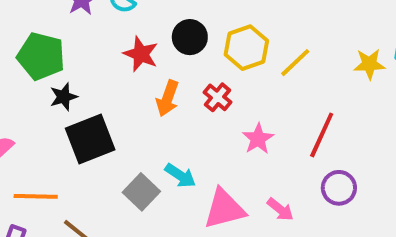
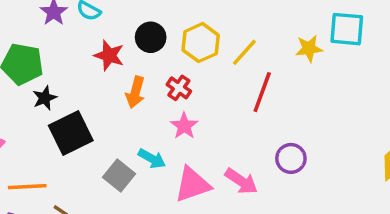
red line: (322, 135) -> (262, 92), moved
pink star: (258, 139) -> (184, 126), moved
pink arrow: (280, 209) -> (241, 181), size x1.4

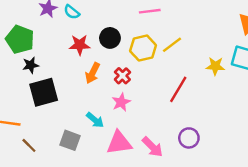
yellow line: (244, 52) -> (172, 45), moved
red star: (109, 55) -> (80, 45), turned -30
gray square: (119, 176) -> (70, 140), moved, turned -30

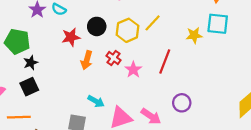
black square: (44, 92) -> (29, 87), moved, size x0.7
pink star: (121, 102) -> (133, 70), moved

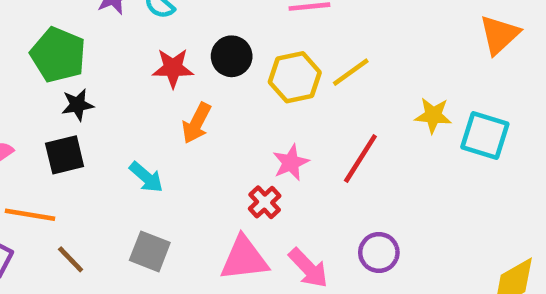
cyan square: (218, 24) -> (485, 135), moved
red cross: (114, 58) -> (265, 202), moved
cyan arrow: (96, 101) -> (146, 177), moved

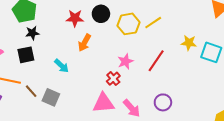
gray square: (150, 251) -> (51, 97), moved
brown line: (71, 259) -> (31, 91), moved

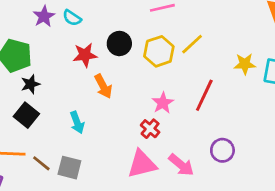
orange arrow: (85, 43) -> (103, 86), turned -48
black square: (26, 55) -> (26, 115), turned -30
cyan arrow: (62, 66) -> (77, 122), turned 35

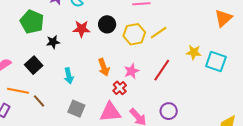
black star: (30, 84) -> (53, 42), moved
orange arrow: (103, 86) -> (104, 67), moved
gray square: (69, 168) -> (76, 109), moved

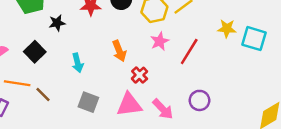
pink star: (131, 71) -> (160, 41), moved

